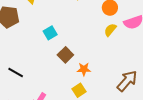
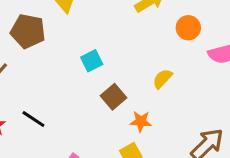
yellow semicircle: (110, 30) -> (162, 79), moved

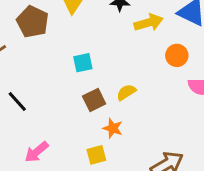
yellow semicircle: (162, 79) -> (126, 92), moved

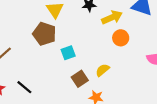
brown pentagon: (33, 22) -> (44, 34), moved
orange circle: (177, 55) -> (121, 38), moved

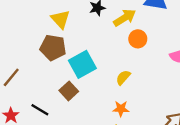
cyan square: (68, 53) -> (82, 64), size x1.6
brown square: (80, 79) -> (69, 91), moved

